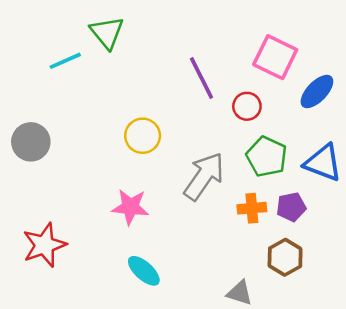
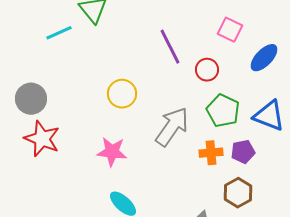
pink square: (275, 57) -> (230, 30), size x0.7
red star: (44, 245) -> (42, 139), moved, turned -30

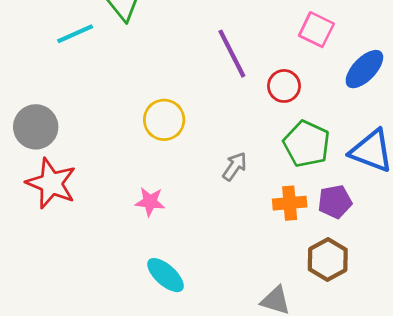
gray arrow: (172, 127) -> (235, 166), size x0.5
pink star: (112, 152) -> (150, 202), size x0.7

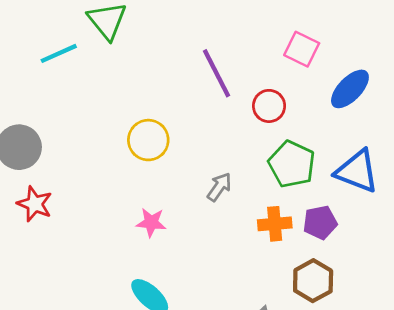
red star: (51, 183) -> (35, 204), size x0.7
pink star: (150, 202) -> (151, 222), moved

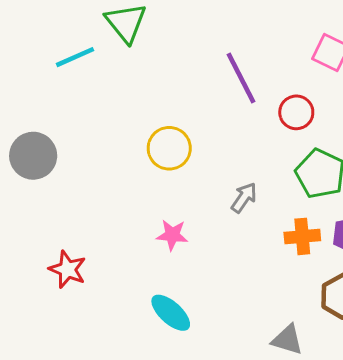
red star: (35, 204) -> (68, 269), moved

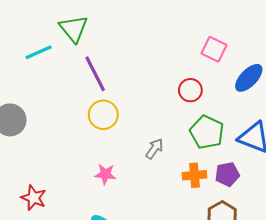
purple line: (241, 78) -> (95, 74), moved

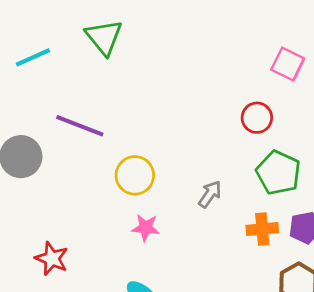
cyan line: (39, 52) -> (33, 57), moved
purple line: (95, 74) -> (80, 126), moved, turned -42
yellow circle: (103, 115) -> (135, 175), moved

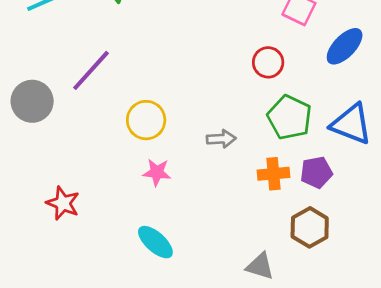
purple line: (80, 126) -> (91, 70), turned -69
gray arrow: (210, 194) -> (221, 139), turned 52

